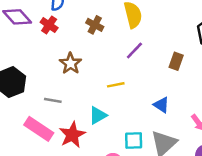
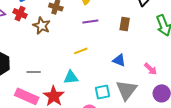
purple line: (134, 51) -> (90, 21), turned 49
brown star: (70, 63) -> (42, 26), moved
cyan triangle: (98, 115) -> (71, 77), turned 35

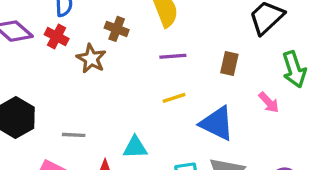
yellow line: (81, 51) -> (174, 98), moved
blue triangle: (119, 60) -> (217, 123), size x1.6
pink arrow: (151, 69) -> (269, 102), moved

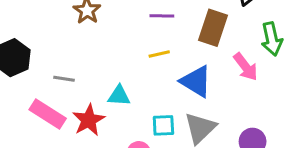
brown rectangle: (229, 64) -> (213, 28), size x1.6
pink arrow: (269, 102) -> (246, 67), size x1.4

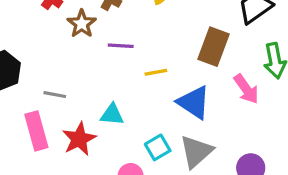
purple line: (162, 16) -> (121, 46), moved
pink rectangle: (48, 114) -> (36, 131), turned 40
cyan square: (163, 125) -> (158, 147), turned -30

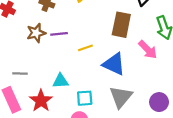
brown star: (82, 24) -> (36, 33), moved, turned 30
cyan square: (158, 147) -> (85, 98), moved, turned 35

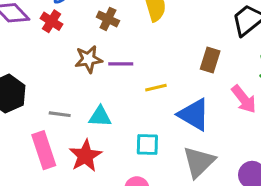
brown rectangle: (121, 25) -> (210, 60), size x0.7
cyan triangle: (61, 81) -> (100, 117), moved
cyan square: (85, 98) -> (147, 144), moved

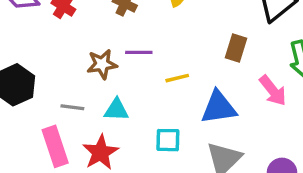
brown star: (88, 59) -> (102, 64), moved
blue triangle: (194, 115) -> (219, 107), turned -39

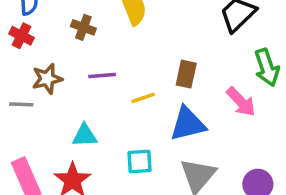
brown rectangle: (236, 48) -> (186, 74), moved
brown star: (102, 64) -> (47, 79), moved
gray line: (72, 107) -> (21, 104), moved

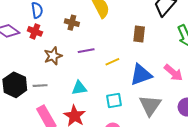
brown rectangle: (186, 74) -> (139, 34), moved
pink arrow: (241, 102) -> (173, 73), moved
gray line: (21, 104) -> (40, 86), moved

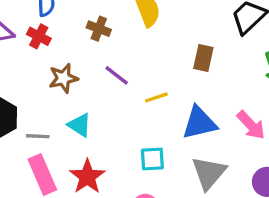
purple line: (86, 51) -> (117, 75), turned 42
gray line: (40, 86) -> (38, 136), moved
cyan triangle: (79, 88) -> (79, 125), moved, turned 35

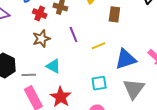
red cross: (39, 36) -> (40, 14), moved
brown rectangle: (203, 58) -> (114, 14), moved
purple line: (117, 75) -> (73, 34), turned 35

